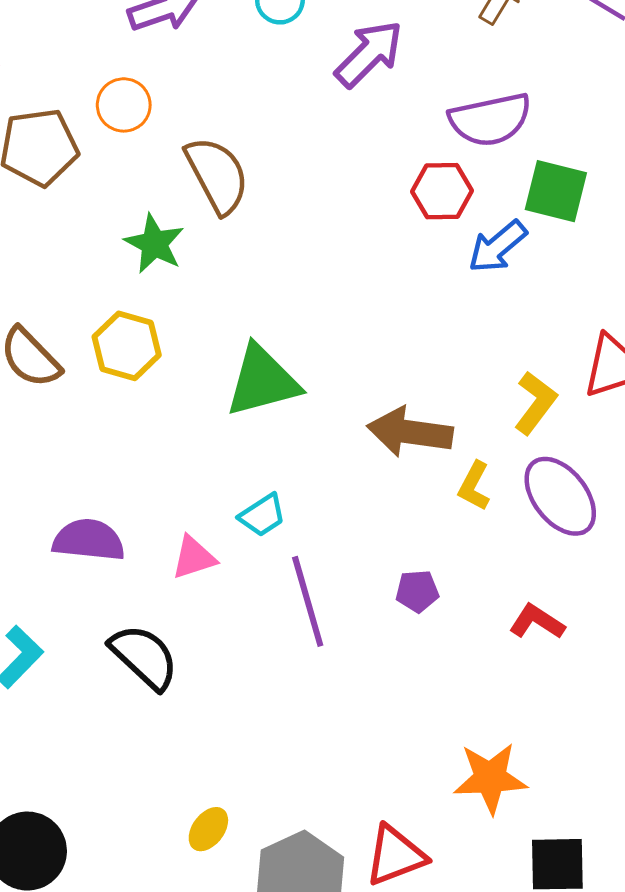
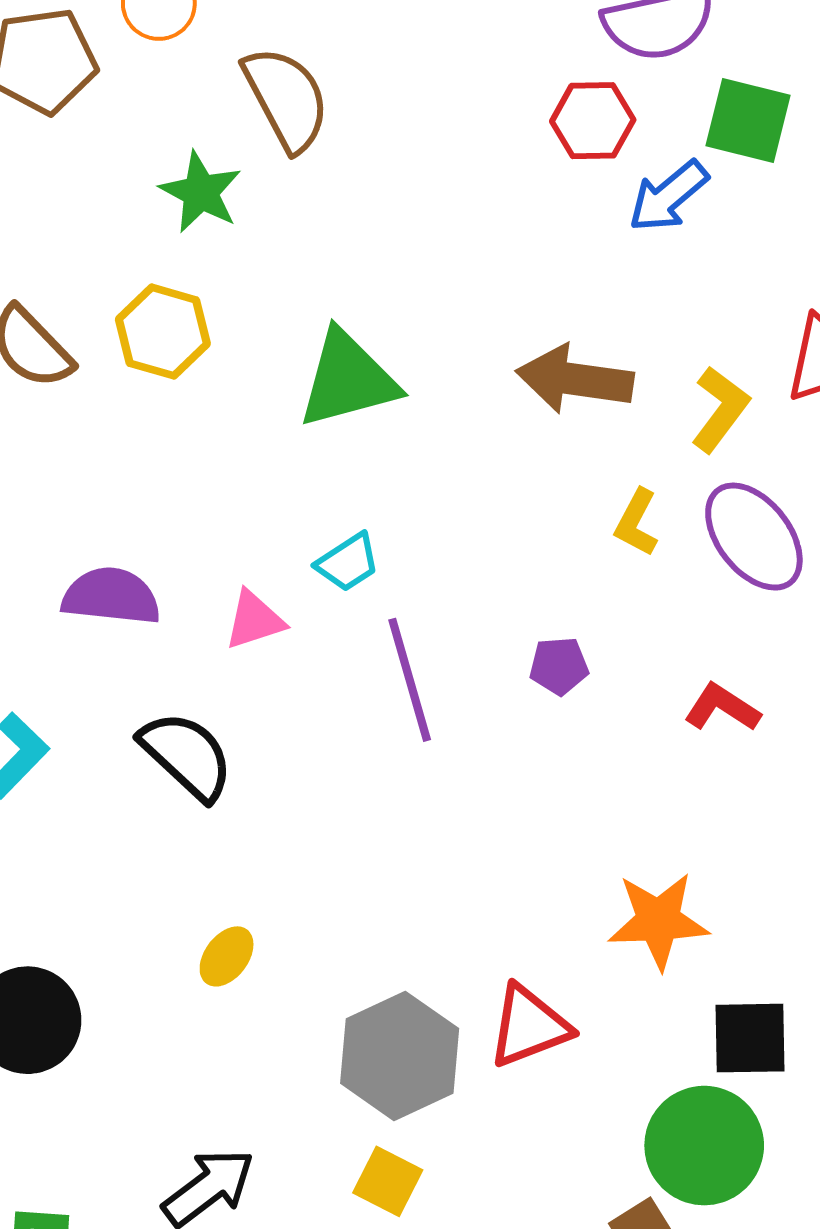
brown arrow: (410, 432) -> (575, 379), moved
yellow ellipse: (208, 829) -> (227, 956), moved

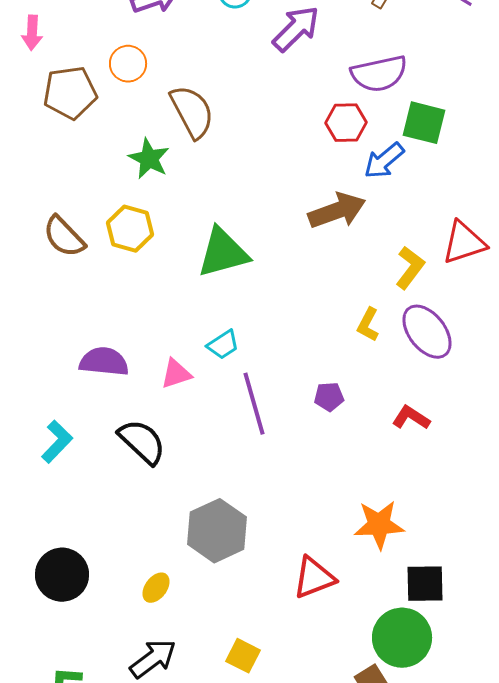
brown arrow: (575, 379) -> (337, 211), moved, turned 152
yellow ellipse: (227, 956) -> (156, 588), moved
gray hexagon: (400, 1056) -> (217, 531), moved

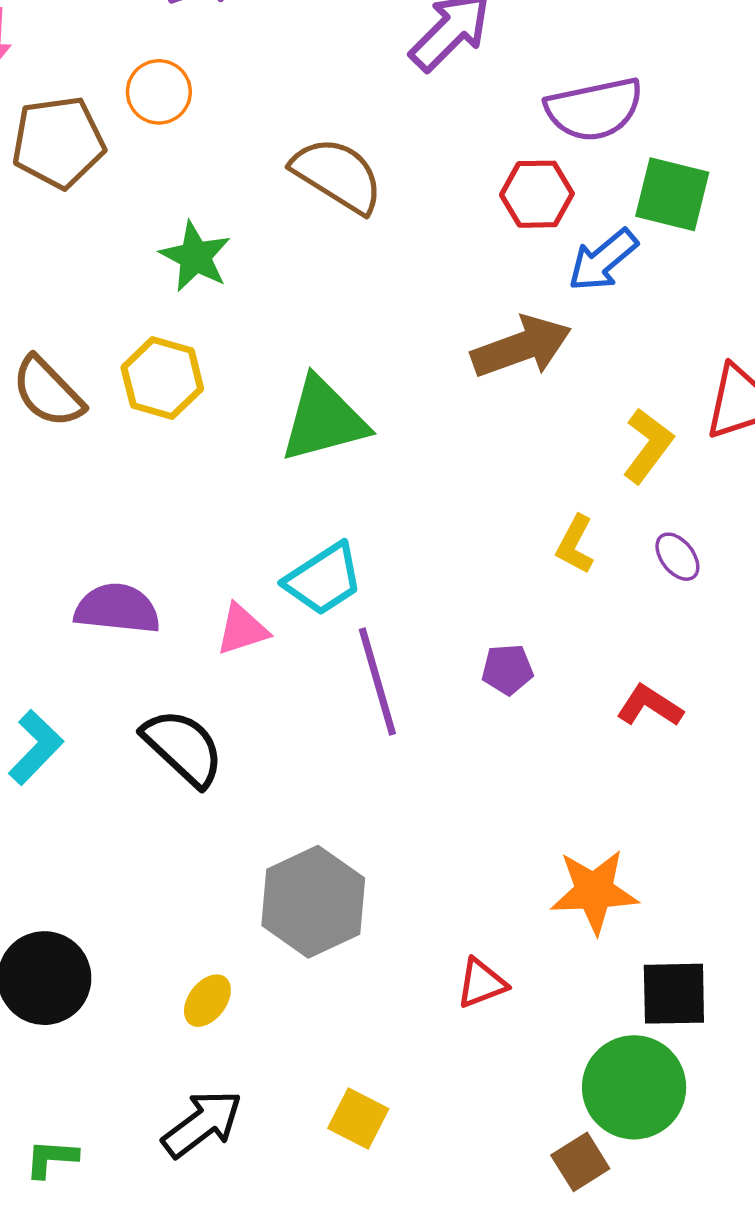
brown semicircle: (192, 112) -> (337, 175), moved, turned -30
purple ellipse: (427, 332) -> (677, 557), size x0.5
cyan trapezoid: (223, 345) -> (324, 579), size x1.4
red triangle: (314, 578) -> (481, 983), size x0.7

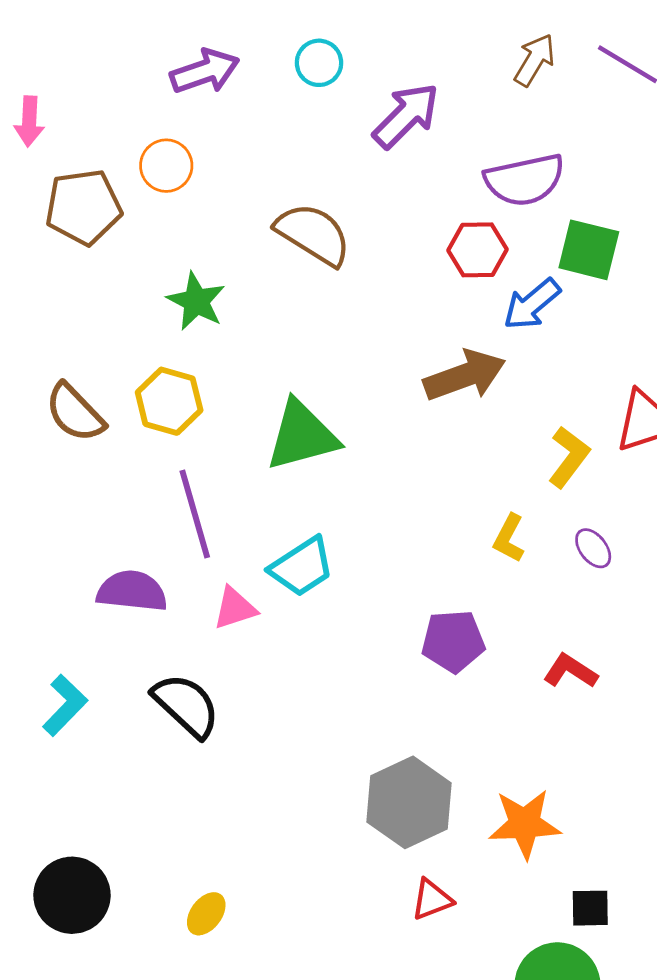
purple pentagon: (507, 669) -> (453, 641), size x1.5
purple line: (377, 682) -> (195, 514), moved
gray hexagon: (313, 902) -> (409, 802), moved
black square: (674, 994) -> (590, 908), size x0.7

